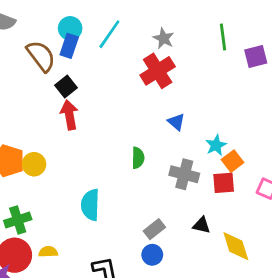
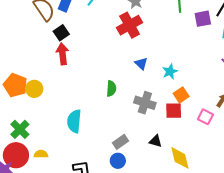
cyan star: (216, 145) -> (170, 72), moved
green cross: (18, 220) -> (20, 129), turned -30

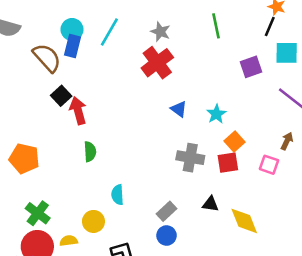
purple square: (203, 19) -> (251, 67), moved
black square: (61, 33) -> (61, 96), moved
yellow circle: (34, 89) -> (93, 221), moved
green semicircle: (111, 89) -> (90, 152), moved
cyan semicircle: (74, 121) -> (117, 195), moved, size x0.7

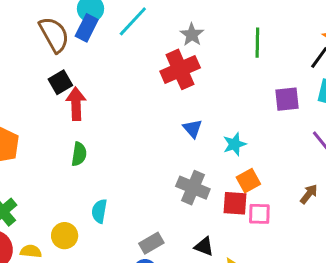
pink square: (269, 165) -> (259, 214), moved, turned -30

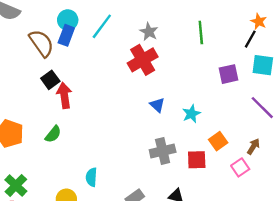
green semicircle: (79, 154) -> (53, 134), moved, turned 36
orange square: (248, 181) -> (218, 141), moved
gray cross: (193, 188) -> (163, 151), turned -30
pink square: (259, 214) -> (240, 167), moved, turned -30

